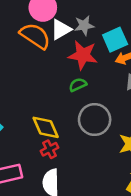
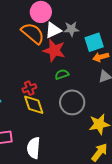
red star: (83, 55) -> (54, 50), moved
red cross: (50, 149) -> (29, 88), moved

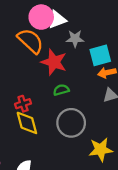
white triangle: (53, 30) -> (57, 20), moved

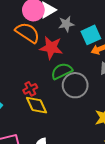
green semicircle: (61, 90) -> (62, 71), size x1.5
gray circle: (71, 123) -> (75, 85), moved

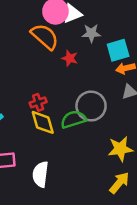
red star: (51, 48) -> (70, 58), size x0.6
green semicircle: (62, 71) -> (73, 119), moved

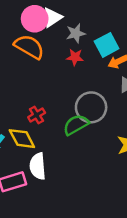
red star: (70, 58) -> (75, 57), moved
yellow diamond: (43, 122) -> (22, 139), moved
white semicircle: (40, 174) -> (38, 166), moved

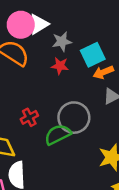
red cross: (37, 115) -> (29, 117), moved

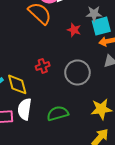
gray star: (62, 42) -> (94, 14), moved
green semicircle: (58, 134) -> (58, 113), moved

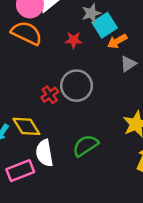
gray circle: (77, 73) -> (77, 86), moved

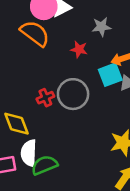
cyan square: (105, 25) -> (110, 75), moved
green semicircle: (86, 146) -> (44, 165), moved

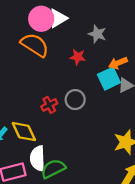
gray star: (101, 27) -> (97, 34), turned 30
gray circle: (73, 94) -> (75, 100), size x0.7

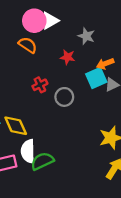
orange semicircle: (35, 45) -> (28, 45), size x0.7
red cross: (49, 105) -> (40, 85), moved

